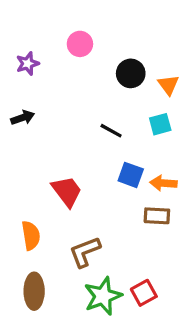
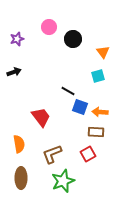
black circle: (131, 73) -> (73, 39), moved
black line: (111, 131) -> (68, 91), moved
red square: (144, 293) -> (88, 154), moved

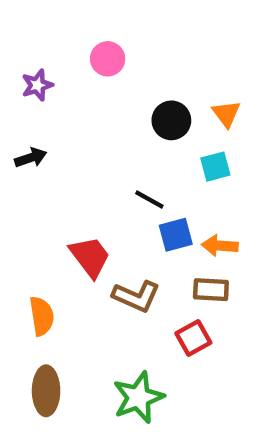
black circle: (73, 39) -> (171, 120), moved
blue square: (80, 107) -> (176, 235), turned -35
brown L-shape: (52, 154) -> (136, 296), moved, turned -135

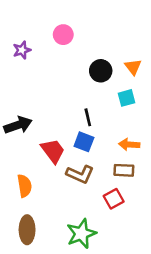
black arrow: (31, 158) -> (18, 125), moved, size x1.5
black line: (149, 200) -> (88, 117), turned 48
blue square: (176, 235) -> (84, 142), moved, turned 36

